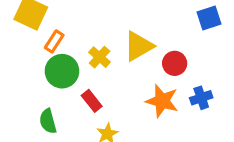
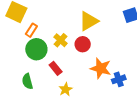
yellow triangle: (139, 46) -> (89, 21), moved
red circle: (175, 63) -> (83, 44), moved
blue cross: (201, 98) -> (119, 79), moved

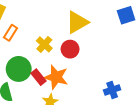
green circle: (36, 49) -> (19, 69), moved
orange star: (101, 68) -> (56, 77), moved

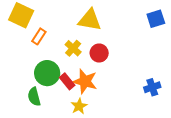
yellow triangle: (77, 22) -> (90, 20), moved, turned 40
blue cross: (112, 90) -> (152, 87), moved

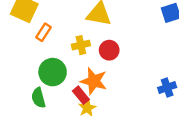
yellow cross: (73, 48) -> (81, 45), turned 35
red rectangle: (67, 81) -> (81, 95), moved

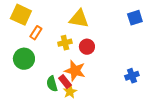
green circle: (53, 72) -> (24, 59), moved
green semicircle: (38, 98) -> (52, 84), moved

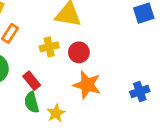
orange star: (75, 71) -> (87, 85), moved
red rectangle: (65, 82) -> (32, 81), moved

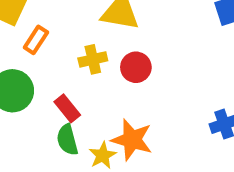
orange star: (87, 85) -> (132, 140), moved

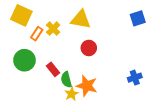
yellow cross: (93, 59) -> (53, 29), moved, turned -32
green semicircle: (67, 140) -> (66, 80), moved

